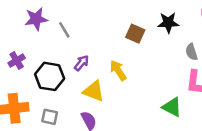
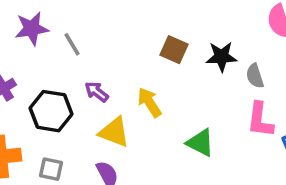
black star: (168, 23) -> (221, 57), moved
purple arrow: (81, 63) -> (97, 92), turned -91
green triangle: (172, 107) -> (200, 143), moved

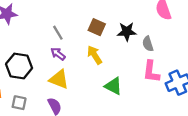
gray line: (72, 44) -> (58, 33), moved
purple arrow: (97, 92) -> (58, 54), moved
yellow arrow: (149, 102) -> (95, 55), moved

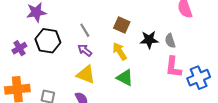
black star: (127, 32) -> (149, 40), moved
black hexagon: (19, 66) -> (48, 41), moved
green triangle: (113, 86) -> (125, 78), moved

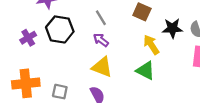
yellow arrow: (120, 51) -> (151, 45), moved

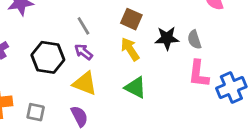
black hexagon: (60, 29) -> (48, 57), moved
yellow arrow: (151, 45) -> (130, 49), moved

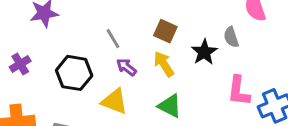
black star: (167, 38) -> (204, 52), turned -30
gray semicircle: (194, 40) -> (231, 37), moved
purple arrow: (83, 52) -> (126, 67), moved

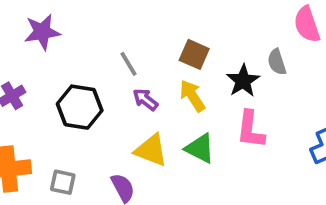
pink L-shape: (239, 91) -> (251, 130), moved
yellow triangle: (114, 101) -> (151, 150), moved

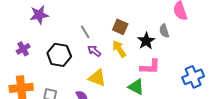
pink L-shape: (251, 130) -> (150, 67), turned -95
green triangle: (200, 148) -> (136, 87), moved

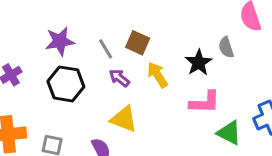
purple star: (39, 15) -> (60, 41), moved
brown square: (120, 27) -> (138, 43), moved
green triangle: (136, 87) -> (229, 133), moved

